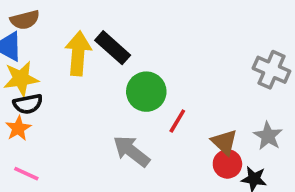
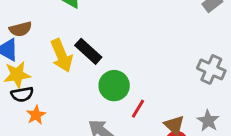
yellow arrow: (78, 53) -> (62, 56), turned 152
orange star: (18, 128) -> (36, 115), moved

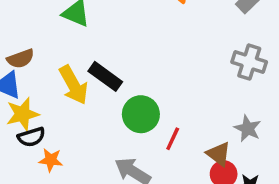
gray cross: (211, 69) -> (249, 62), moved
orange star: (36, 115) -> (51, 160), turned -30
gray star: (208, 121) -> (248, 128), moved

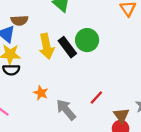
green circle: (141, 114) -> (87, 40), moved
orange star: (51, 160) -> (41, 93), moved

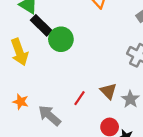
black rectangle: (67, 47) -> (41, 25), moved
brown triangle: (121, 115) -> (108, 91), moved

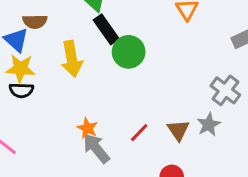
gray star: (130, 99) -> (209, 125), moved
orange star: (21, 102) -> (87, 128), moved

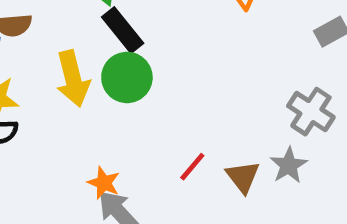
green circle: (129, 52) -> (127, 77), moved
red line: (139, 133) -> (192, 167), moved

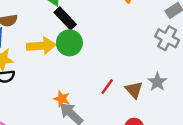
yellow arrow: (73, 79) -> (41, 46), turned -76
gray cross: (311, 112) -> (167, 38), moved

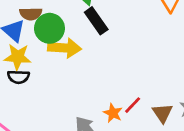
green circle: (69, 43) -> (49, 28), moved
orange star: (62, 99) -> (113, 113), moved

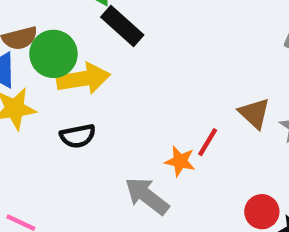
black semicircle: (18, 77) -> (78, 136), moved
brown triangle: (162, 113) -> (254, 113), moved

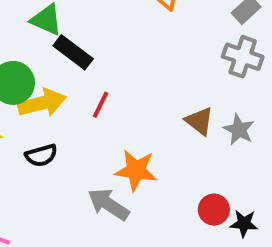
red line: (208, 142) -> (101, 105), moved
orange star: (180, 161) -> (136, 170), size x1.5

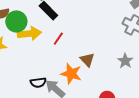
brown triangle: (199, 121) -> (87, 60), moved
black semicircle: (41, 155) -> (38, 83), moved

